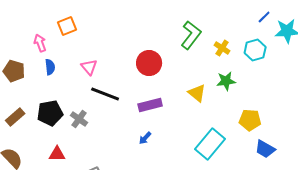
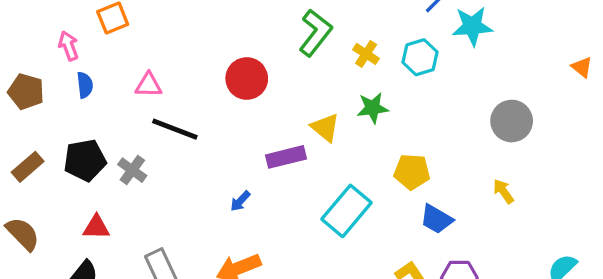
pink triangle: (89, 67) -> (149, 85), turned -48
purple rectangle: (150, 105) -> (286, 157), moved

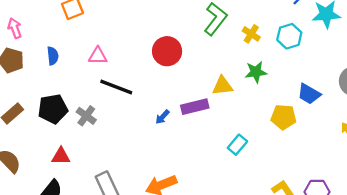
pink arrow: (68, 46) -> (15, 28), moved
yellow triangle: (325, 128) -> (222, 86), turned -45
blue arrow: (240, 201) -> (162, 117), moved
cyan rectangle: (346, 211) -> (237, 145), size x0.6
blue trapezoid: (436, 219) -> (309, 94), moved

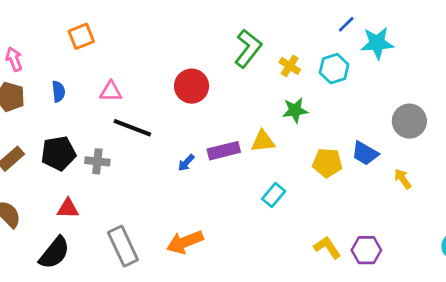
yellow triangle: (222, 86) -> (263, 141), moved
blue trapezoid: (309, 94) -> (365, 153), moved
gray cross: (86, 116) -> (97, 161), turned -30

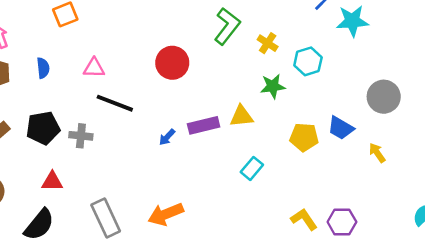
cyan hexagon: (334, 69) -> (308, 61), moved

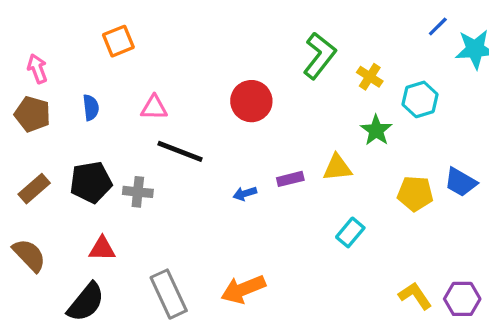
green star: (273, 86) -> (376, 130), turned -30
purple rectangle: (204, 125) -> (290, 179), size x0.7
blue arrow: (167, 137) -> (245, 194), turned 30

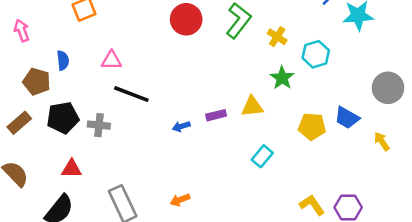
red circle: (251, 101) -> (186, 19), moved
brown pentagon: (32, 114) -> (37, 82), moved
orange arrow: (243, 289) -> (180, 200), size x0.6

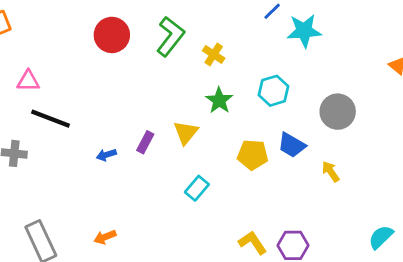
cyan hexagon: (316, 54) -> (274, 91), moved
yellow triangle: (252, 106) -> (186, 133), turned -45
purple rectangle: (216, 115) -> (145, 142), turned -48

